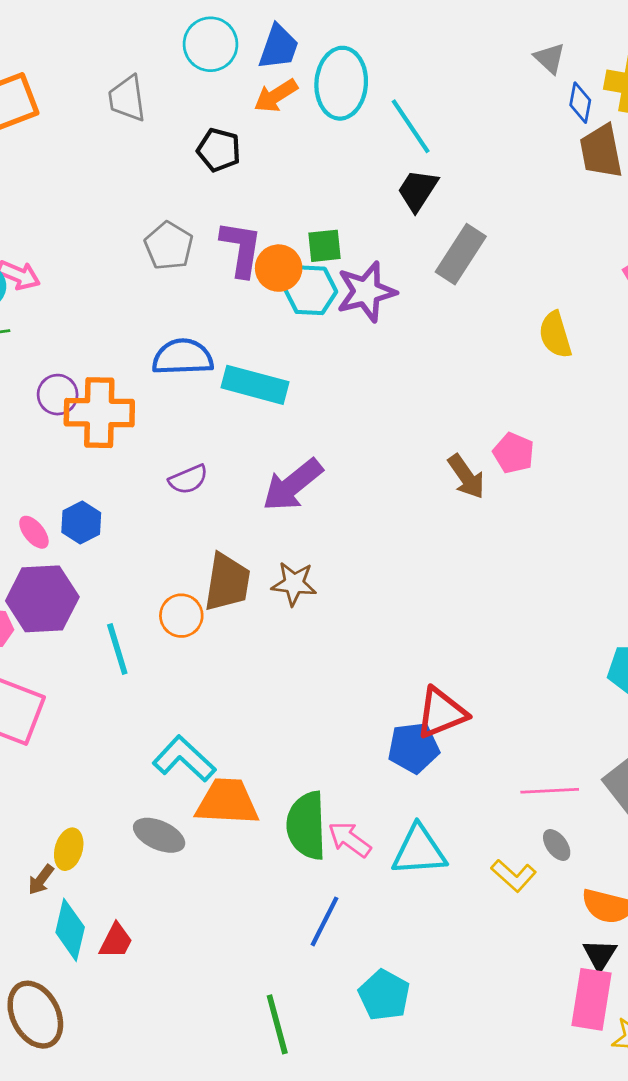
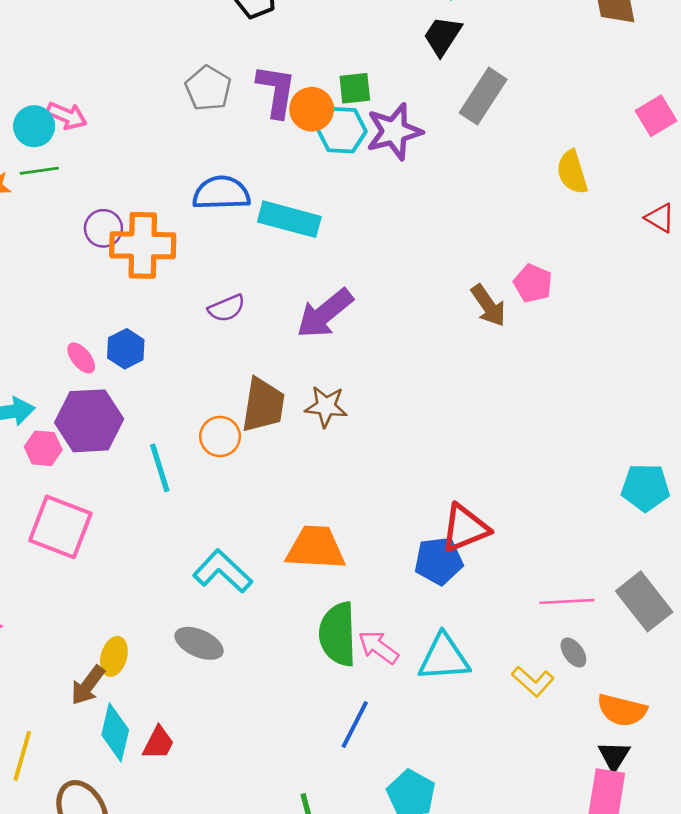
orange trapezoid: (227, 802) -> (316, 548), moved
brown arrow: (41, 880) -> (88, 685), size x1.4

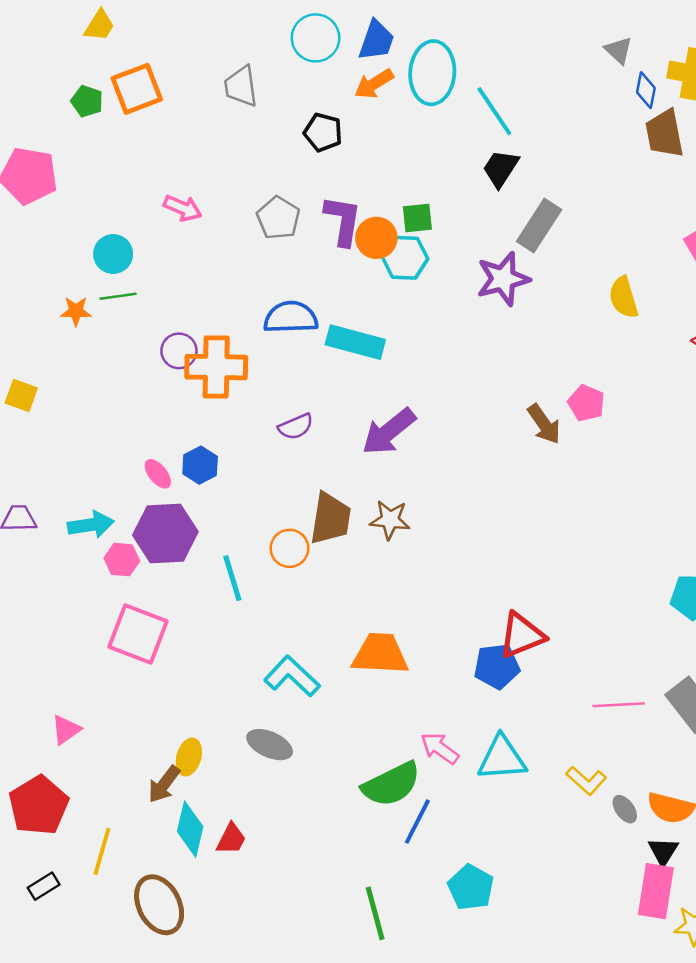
pink arrow: (67, 116) -> (183, 208), moved
purple star: (394, 131) -> (503, 279), moved
green semicircle: (338, 634) -> (391, 784), moved, turned -114
gray ellipse: (573, 653) -> (625, 809), moved

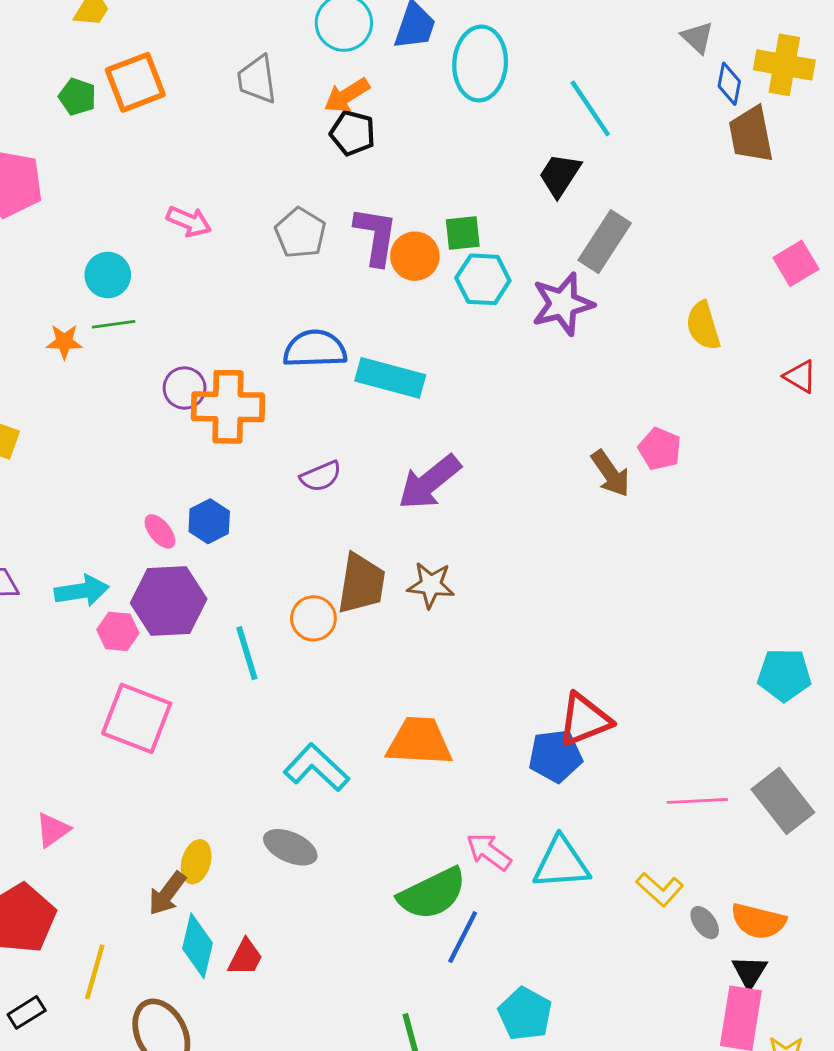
orange arrow: (374, 84) -> (347, 95), moved
cyan line: (494, 111) -> (590, 108), moved
cyan hexagon: (405, 258) -> (483, 279), moved

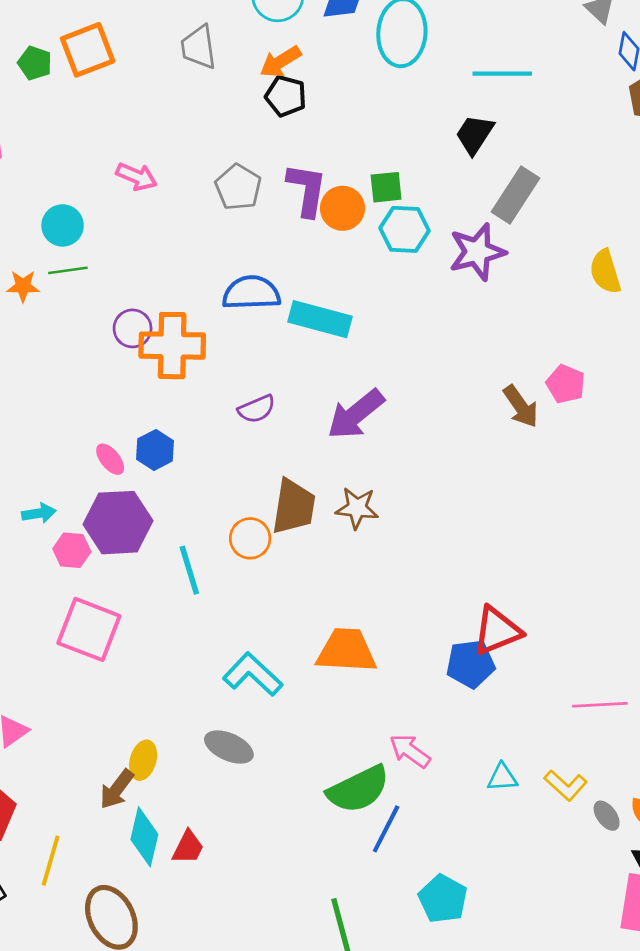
cyan line: (590, 108) -> (502, 74), turned -56
cyan arrow: (82, 591) -> (39, 513), size x0.7
cyan triangle: (561, 863) -> (502, 777), moved, size x0.6

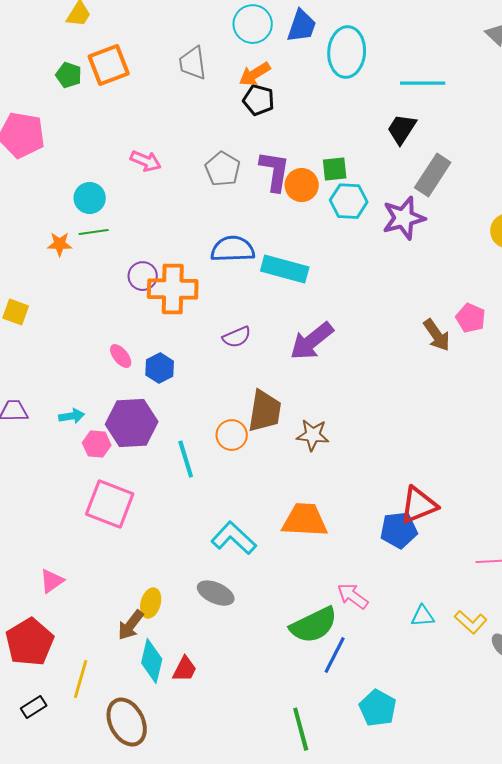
pink ellipse: (110, 459) -> (121, 356), moved
brown star: (357, 508) -> (313, 435), moved

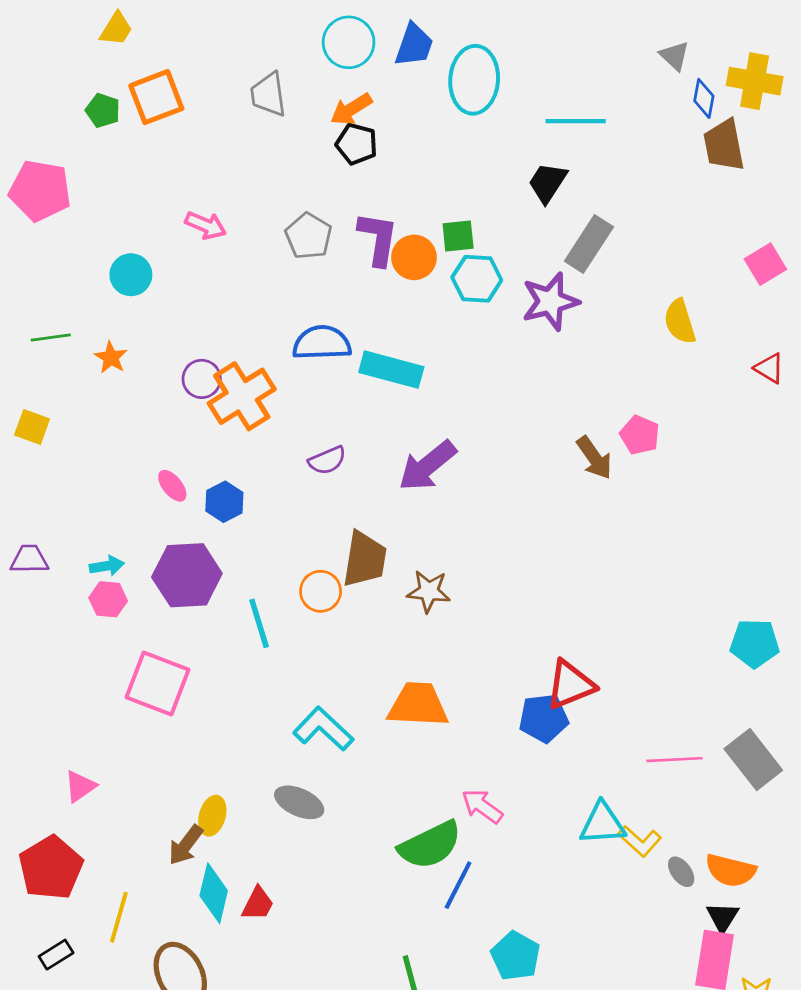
green line: (94, 232) -> (51, 338), moved
orange star: (60, 244) -> (111, 358), moved, turned 30
orange cross: (173, 289) -> (242, 396), turned -33
pink hexagon: (97, 444) -> (108, 599), moved
cyan triangle: (423, 616) -> (602, 824), moved, size x1.5

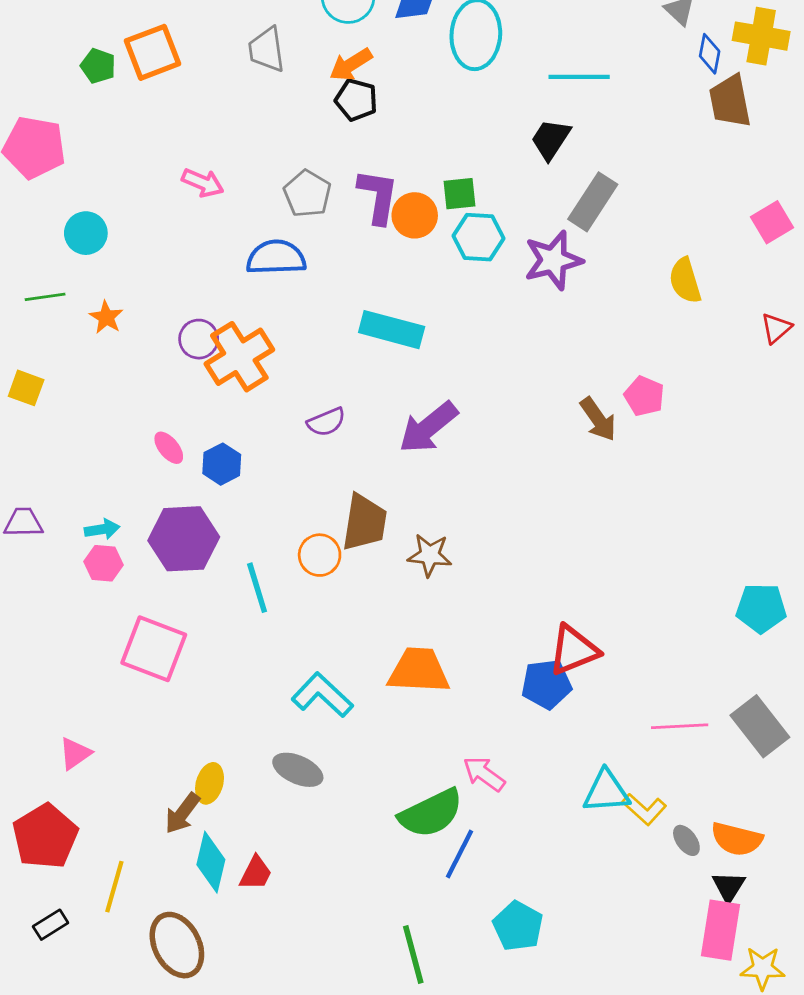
cyan circle: (131, 275) -> (86, 233), moved
blue semicircle: (322, 343) -> (276, 258), moved
red triangle: (769, 368) -> (776, 328), turned 48

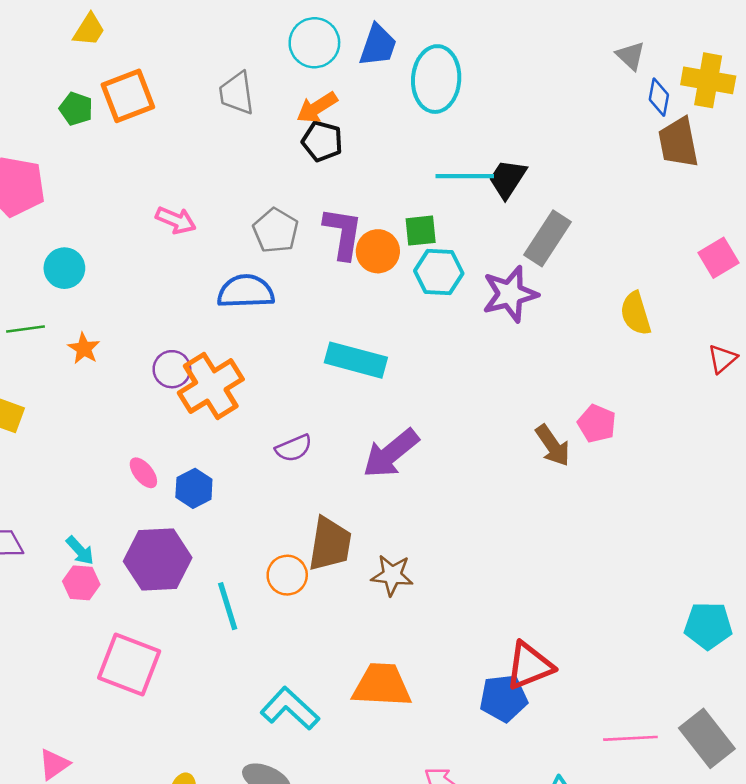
cyan line: (579, 77) -> (465, 176), moved
cyan arrow: (102, 529) -> (80, 551), turned 56

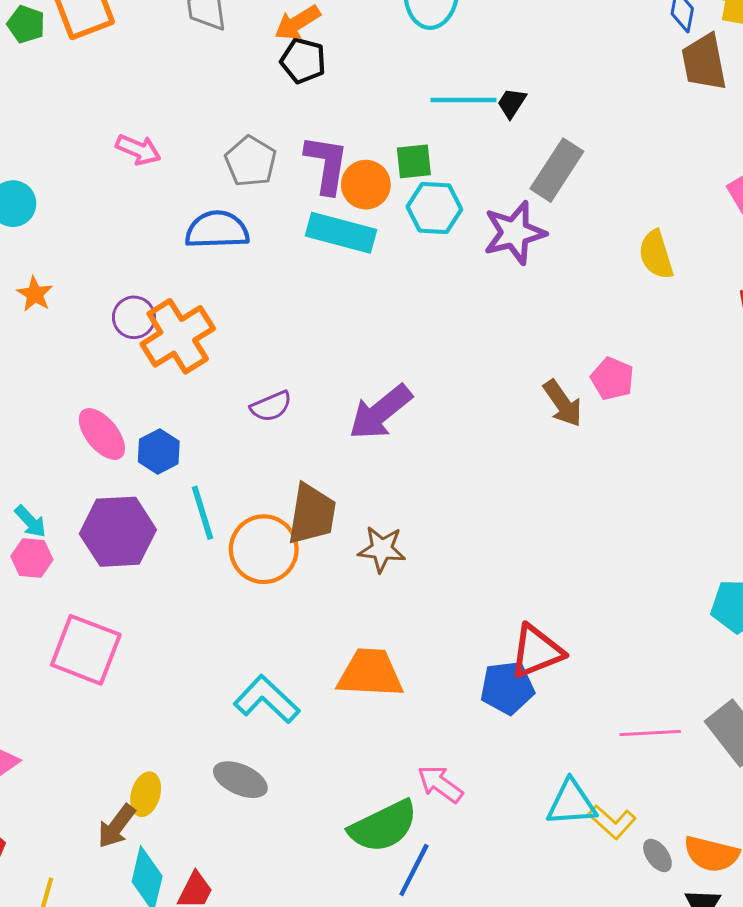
black trapezoid: (507, 179) -> (512, 103), size x0.7
cyan rectangle: (356, 360) -> (341, 233), moved
pink ellipse: (143, 473) -> (102, 434), size x1.5
orange circle: (287, 575) -> (264, 549), size x1.5
cyan line: (228, 606) -> (202, 513), moved

